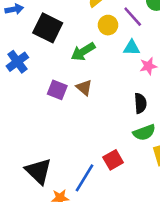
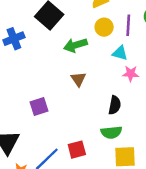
purple line: (133, 17) -> (128, 25), turned 30
brown triangle: (84, 88) -> (78, 79), moved
purple square: (57, 90) -> (39, 107), moved, turned 36

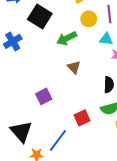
red square: (77, 150) -> (82, 118), moved

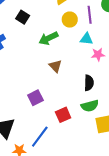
black square: (40, 17) -> (23, 17), size x0.6
purple square: (44, 96) -> (35, 98), moved

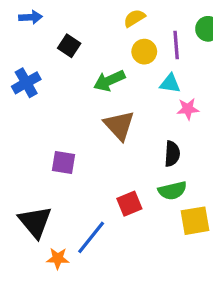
brown triangle: (55, 66) -> (119, 125), size x1.5
purple square: (35, 98) -> (63, 162), moved, turned 35

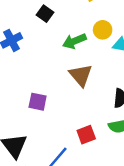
yellow circle: (144, 52) -> (103, 30), moved

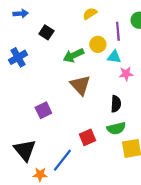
purple square: (38, 102) -> (43, 110), turned -35

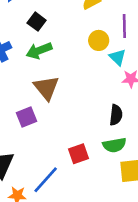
green arrow: (73, 55) -> (39, 51), moved
cyan triangle: (114, 57) -> (118, 57), turned 32
brown triangle: (80, 85) -> (46, 88), moved

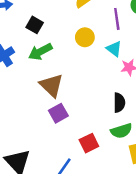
yellow circle: (99, 40) -> (85, 37), moved
purple square: (26, 117) -> (58, 113), moved

